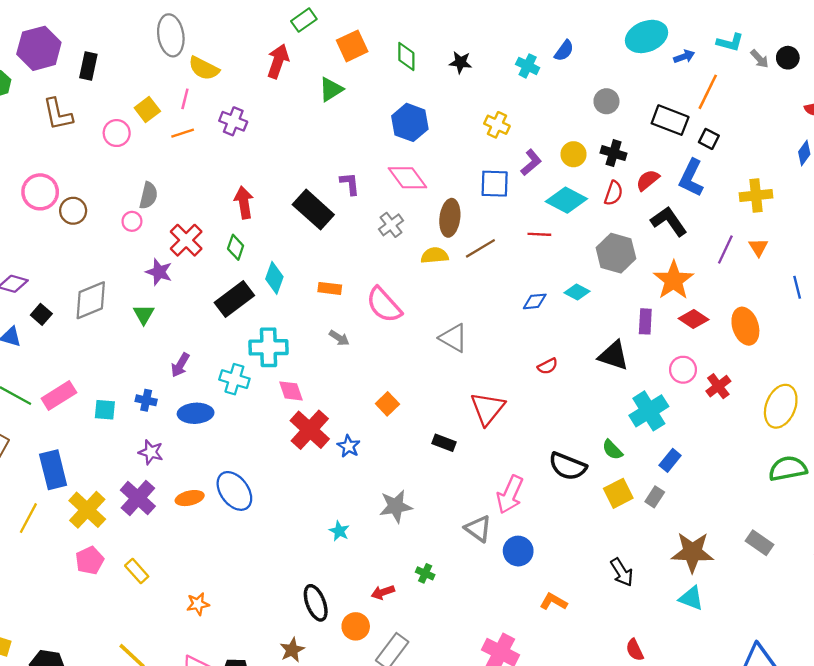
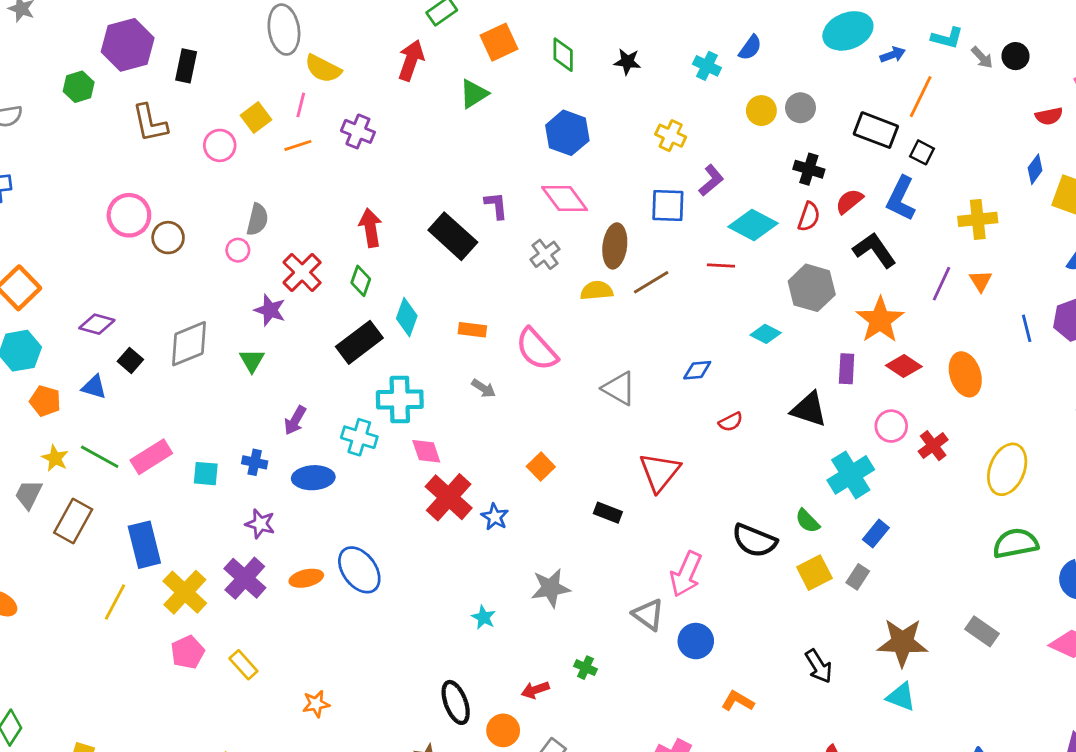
yellow circle: (573, 154) -> (761, 111), moved
blue diamond: (535, 301) -> (697, 370), moved

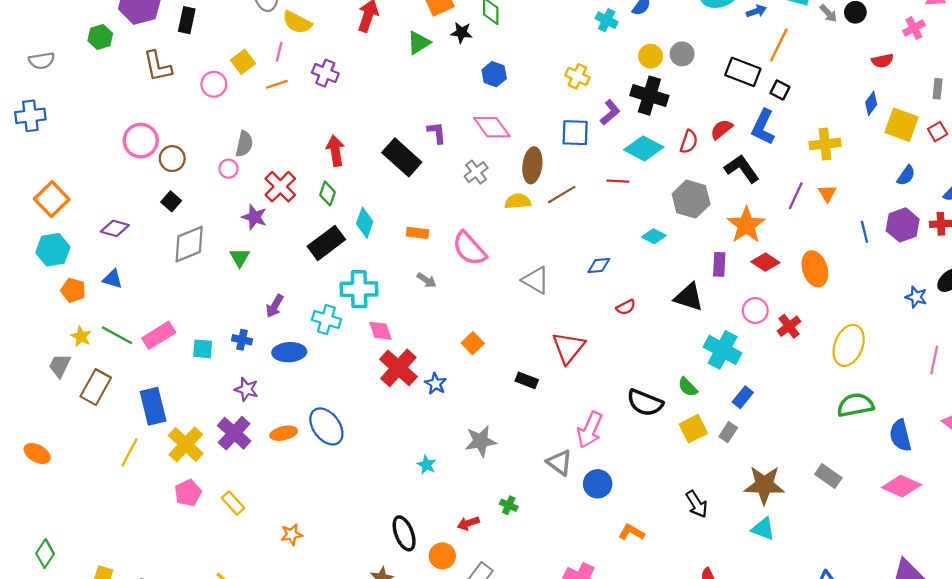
black star: (627, 62) -> (461, 33), moved
blue hexagon: (567, 133) -> (494, 74), size x0.7
black cross: (809, 169) -> (649, 96), moved, size x1.5
black square: (130, 360) -> (171, 201), moved
cyan cross: (851, 475) -> (723, 350), turned -30

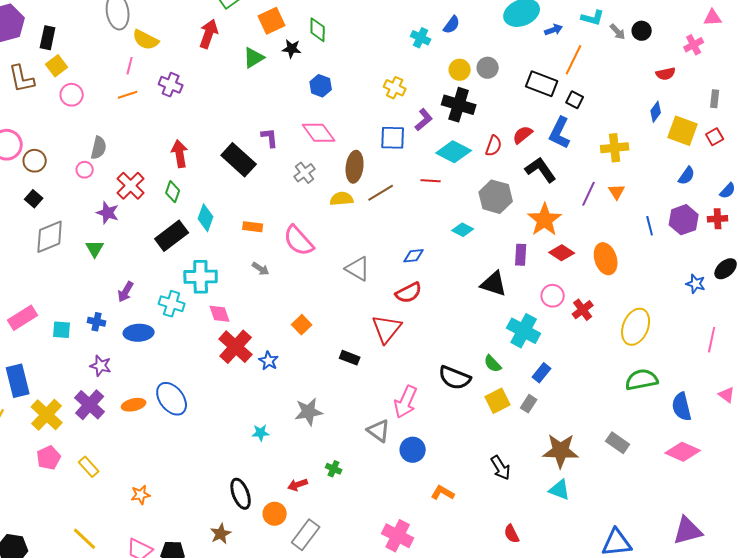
yellow square: (243, 62) -> (57, 66), moved
red semicircle: (626, 307) -> (409, 293), moved, size x1.5
cyan star: (427, 465) -> (261, 433), turned -30

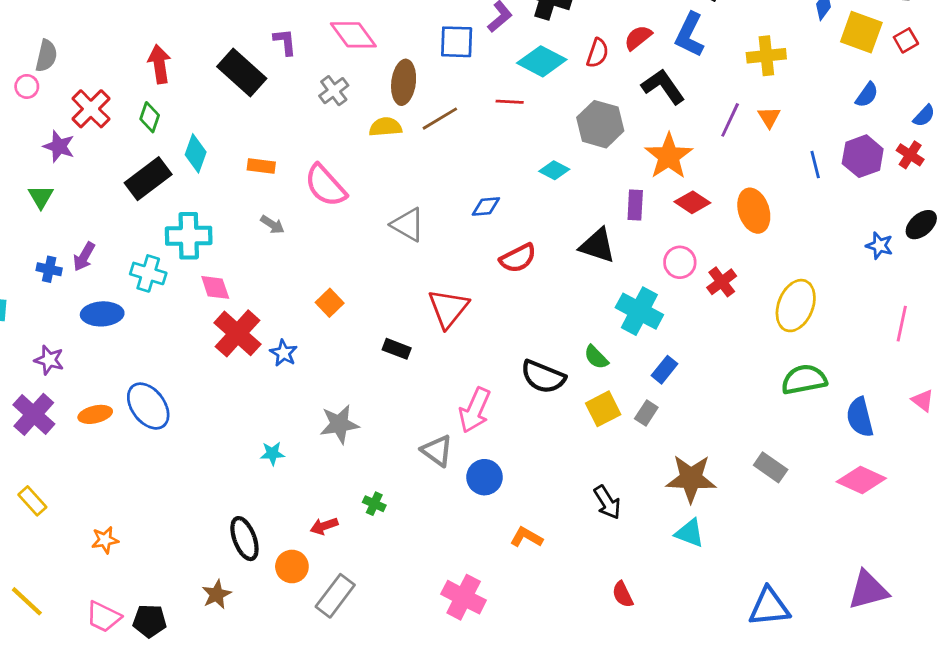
red cross: (718, 219) -> (910, 155), turned 36
red semicircle: (409, 293) -> (518, 258), moved
blue cross: (97, 322) -> (49, 269), moved

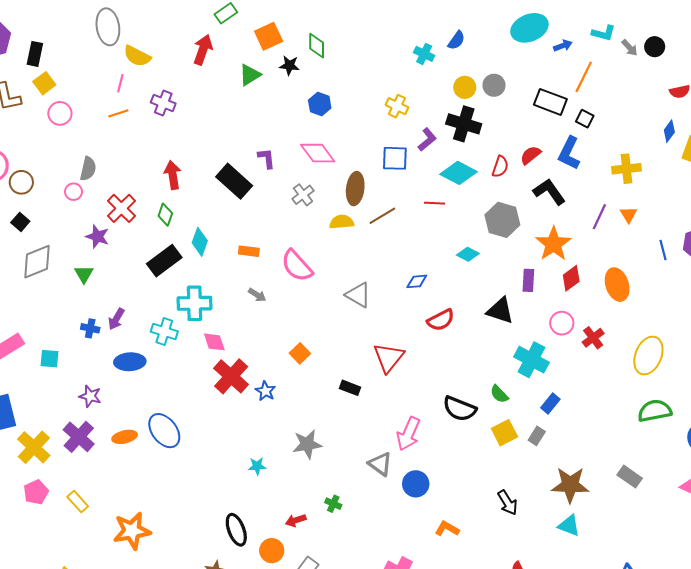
red diamond: (692, 202) -> (571, 278), turned -70
orange star: (105, 540) -> (132, 531), size x1.8

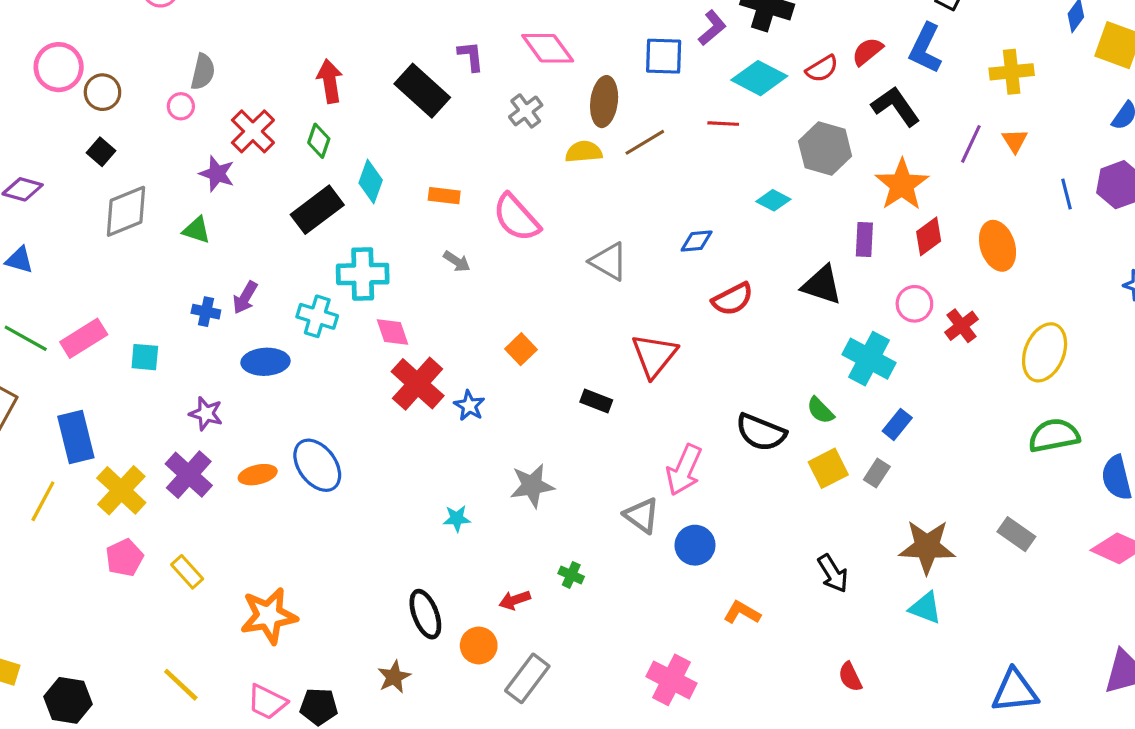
red semicircle: (500, 167) -> (822, 69), turned 40
green triangle: (84, 274) -> (197, 230), turned -42

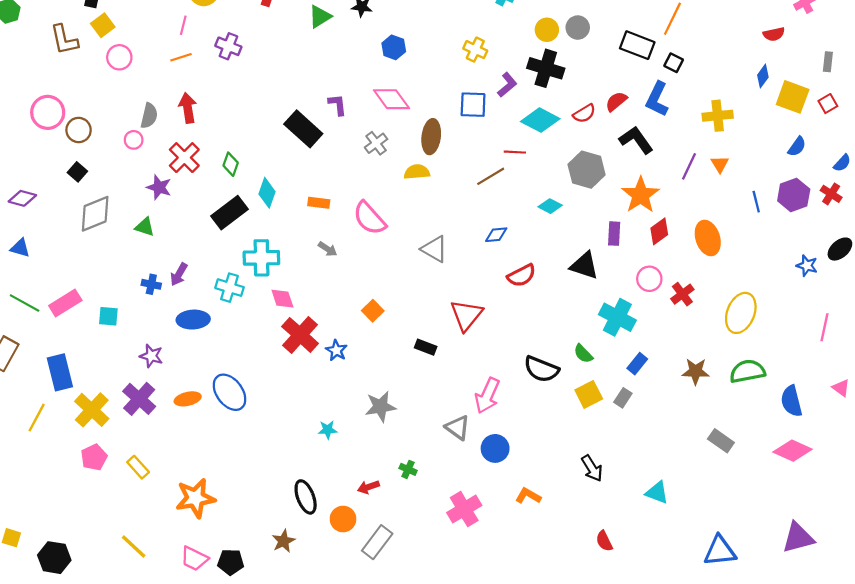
red arrow: (330, 81) -> (188, 108), moved
brown line: (645, 142) -> (491, 176), moved
brown star: (927, 547) -> (696, 371), moved, size x0.7
pink cross: (671, 680) -> (464, 509), moved, turned 32

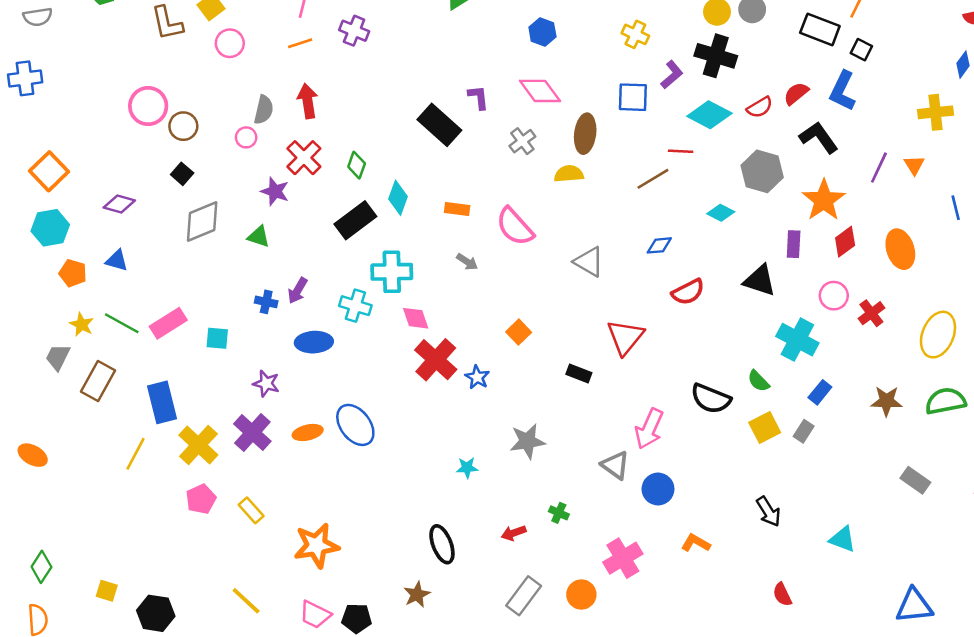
yellow cross: (718, 116) -> (935, 112), moved
orange circle: (343, 519) -> (581, 594), moved

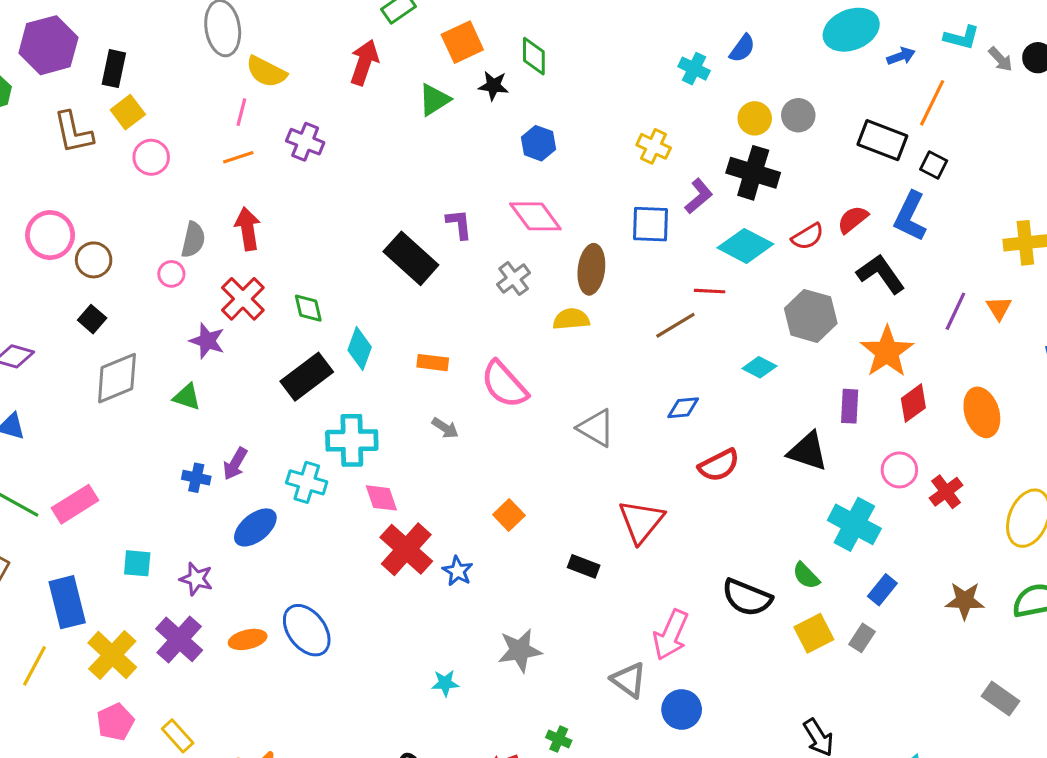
green diamond: (357, 165) -> (308, 308), turned -32
cyan square: (217, 338) -> (137, 563), moved
blue ellipse: (314, 342) -> (255, 527), turned -36

